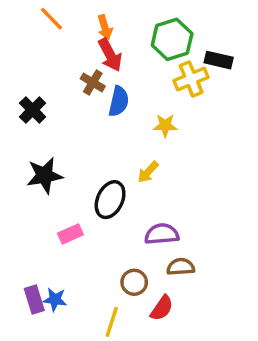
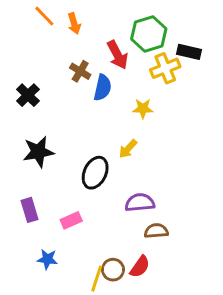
orange arrow: (105, 27) -> (74, 24), moved
red arrow: (110, 55) -> (117, 55), moved
pink rectangle: (70, 234) -> (71, 220), moved
brown circle: (134, 282) -> (113, 270), moved
purple rectangle: (34, 300) -> (29, 210), moved

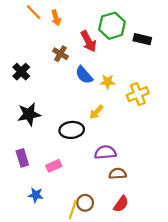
yellow cross: (165, 68) -> (138, 94), moved
blue semicircle: (103, 88) -> (84, 75), moved, turned 126
black ellipse: (95, 173) -> (72, 130), turned 60
red semicircle: (140, 267) -> (121, 204), moved

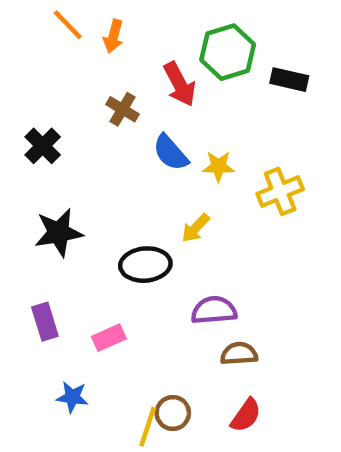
orange arrow: (56, 18) -> (113, 36), turned 32

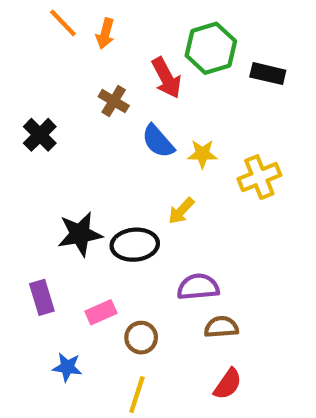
black star: (59, 233) -> (80, 234), moved
brown circle: (173, 413) -> (141, 338), moved

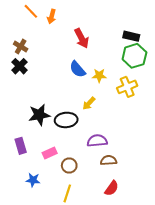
green hexagon: (211, 48) -> (134, 56), moved
brown cross: (114, 101) -> (21, 47), moved

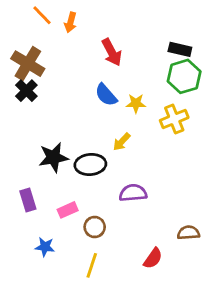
brown cross: (21, 47) -> (28, 64), size x1.6
brown semicircle: (109, 160) -> (188, 233), moved

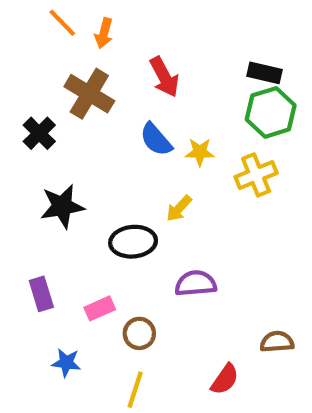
brown cross: (28, 64) -> (89, 94), moved
black star: (53, 157) -> (62, 206), moved

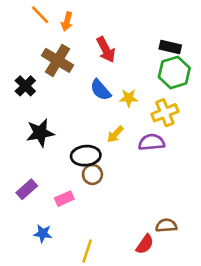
purple semicircle: (196, 283) -> (151, 142), moved
purple rectangle: (41, 294) -> (27, 189), turned 65
brown circle: (139, 333) -> (92, 174), moved
brown semicircle: (277, 342) -> (166, 225), moved

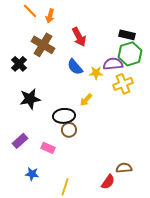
purple semicircle: (151, 142) -> (113, 64), moved
pink rectangle: (64, 199) -> (48, 148), turned 48

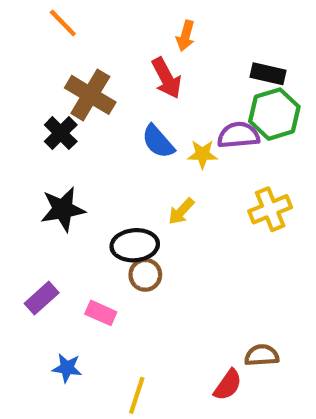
orange arrow: (50, 16) -> (186, 36), moved
black cross: (19, 64) -> (61, 133), moved
yellow cross: (123, 84) -> (270, 209), moved

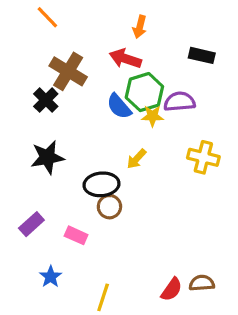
red arrow: (166, 78) -> (125, 59), turned 136
green hexagon: (274, 114) -> (144, 92), moved
yellow cross: (270, 209) -> (203, 157), turned 36
brown semicircle: (262, 355) -> (202, 283), moved
blue star: (67, 368) -> (51, 277), turned 30

